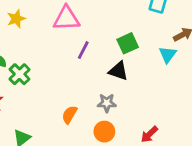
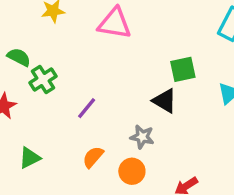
purple line: (83, 50) -> (87, 108), moved
orange semicircle: (69, 115) -> (93, 157), moved

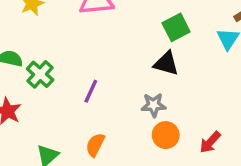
orange semicircle: (93, 157) -> (95, 145), moved
orange circle: (132, 171) -> (166, 135), moved

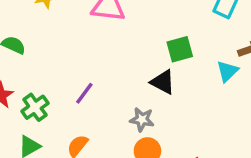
green cross: (40, 74) -> (35, 107), moved

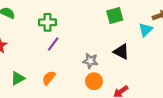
black triangle: (163, 82) -> (121, 52), moved
green cross: (35, 107) -> (47, 22), moved, turned 35

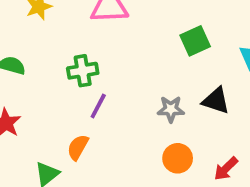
gray star: (90, 61) -> (171, 109), moved
orange semicircle: (49, 78) -> (78, 147), moved

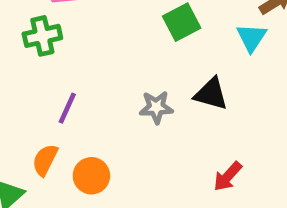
green cross: (83, 71) -> (42, 36), moved
orange circle: (178, 158) -> (91, 176), moved

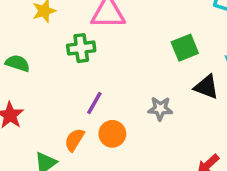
black triangle: (211, 94) -> (206, 87), moved
orange circle: (91, 176) -> (112, 134), moved

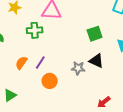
black triangle: (206, 87) -> (96, 61), moved
orange semicircle: (74, 140) -> (21, 63), moved

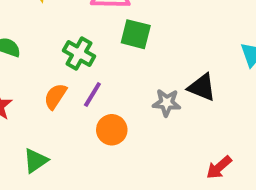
green cross: (35, 30) -> (79, 53), moved, turned 35
green square: (95, 34) -> (136, 34), moved, turned 35

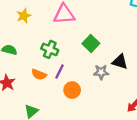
green square: (136, 34) -> (91, 44), moved, turned 35
orange semicircle: (55, 96) -> (39, 74), turned -96

